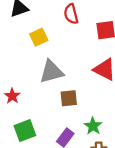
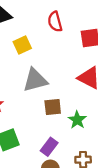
green star: (93, 126) -> (77, 120), moved

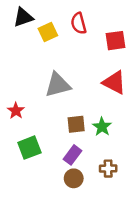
yellow square: (22, 45) -> (48, 32), moved
brown square: (53, 107) -> (76, 124), moved

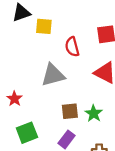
red semicircle: (79, 23) -> (72, 47), moved
yellow square: (48, 32) -> (44, 26), turned 30

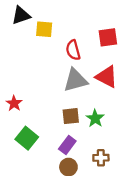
gray triangle: (53, 75) -> (75, 80), moved
green square: (27, 133) -> (27, 138), turned -30

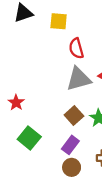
yellow square: (44, 29) -> (59, 21), moved
brown square: (71, 116) -> (74, 116), turned -36

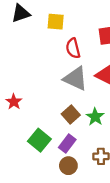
gray triangle: (79, 79) -> (75, 79), turned 40
green square: (29, 138) -> (39, 140), moved

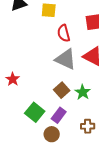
brown circle: (68, 166) -> (52, 134), moved

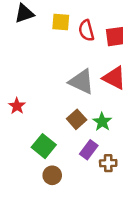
red semicircle: (64, 33) -> (86, 30), moved
purple rectangle: (59, 115) -> (89, 150), moved
brown circle: (52, 134) -> (52, 175), moved

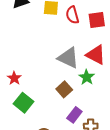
green star: (102, 122) -> (87, 77), moved
green square: (44, 146) -> (23, 103), moved

